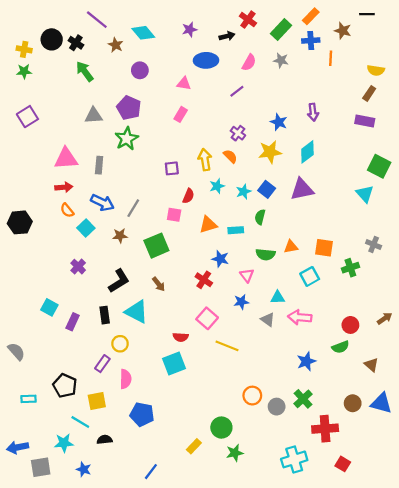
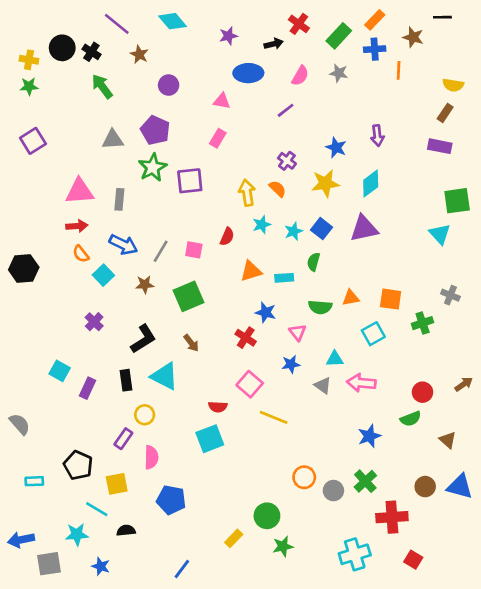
cyan diamond: (143, 33) -> (173, 21), moved
green square: (379, 166) -> (457, 201), turned -35
purple square: (172, 168) -> (190, 181), moved, size x1.5
pink square: (174, 215) -> (194, 250), moved

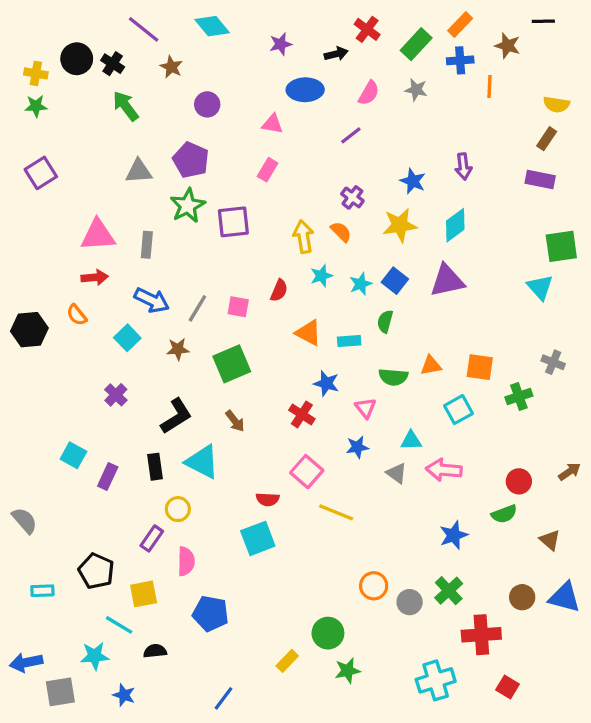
orange semicircle: (81, 254) -> (77, 315), moved
orange triangle: (251, 271) -> (308, 333), turned 45

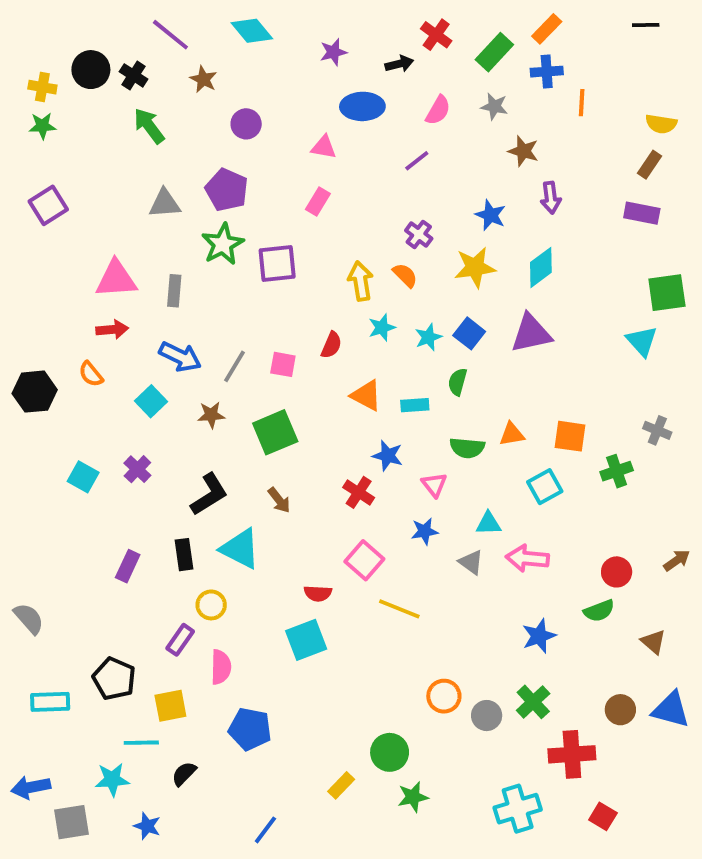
brown star: (507, 46) -> (523, 151), moved
cyan square: (73, 455) -> (83, 477), moved
cyan rectangle: (42, 591) -> (50, 702), size x1.4
cyan line: (119, 625) -> (141, 743), turned -32
black semicircle: (155, 651) -> (184, 774), turned -40

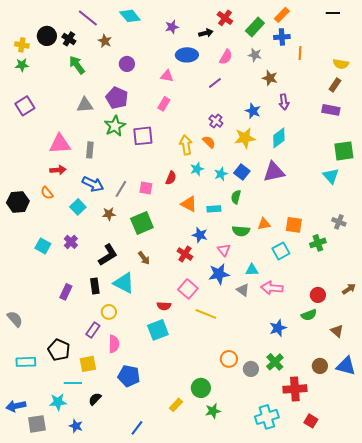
blue star: (425, 531) -> (219, 274), size x1.5

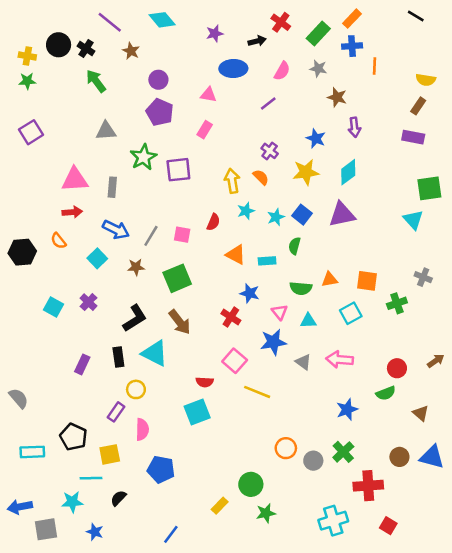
black line: (333, 13) -> (416, 16), turned 32
purple pentagon: (117, 98) -> (160, 112), moved
brown arrow: (144, 258) -> (180, 322), size x1.5
cyan triangle: (252, 270) -> (308, 321), moved

